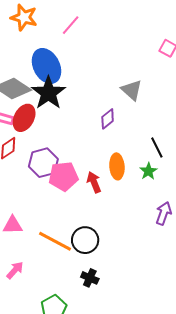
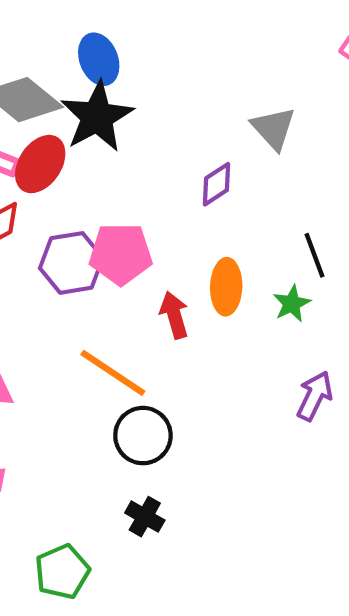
blue ellipse: (46, 66) -> (99, 59), size x0.7
pink pentagon: (63, 176) -> (121, 254), moved
orange line: (55, 241) -> (113, 373), moved

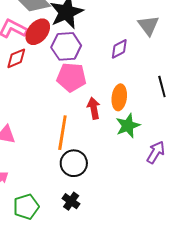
purple hexagon: (71, 263) -> (66, 46), moved
green star: (292, 304) -> (128, 126), moved, size x1.4
orange line: (113, 373) -> (62, 133), turned 60
green pentagon: (62, 572) -> (26, 207), moved

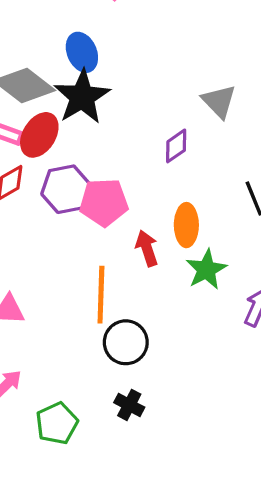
purple hexagon: (66, 46) -> (66, 189), moved

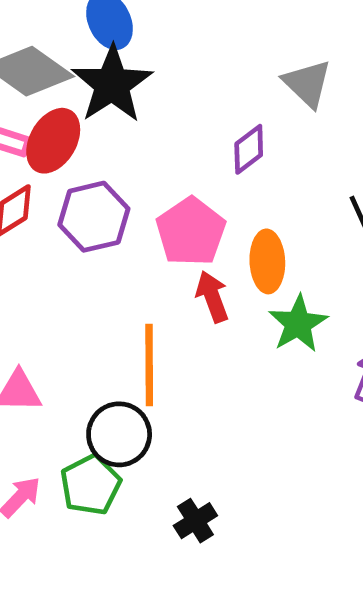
pink pentagon: (104, 202) -> (191, 232), moved, turned -30
black circle: (126, 342) -> (119, 434), moved
black cross: (129, 405) -> (195, 521), turned 32
green pentagon: (57, 423) -> (91, 485), moved

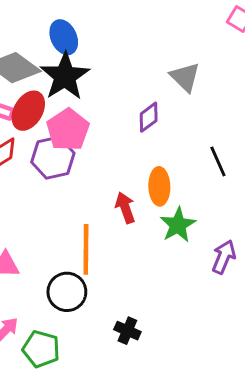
pink pentagon: (191, 232) -> (68, 130), moved
green pentagon: (91, 485) -> (41, 349), moved, turned -30
black cross: (195, 521) -> (127, 331), moved, turned -35

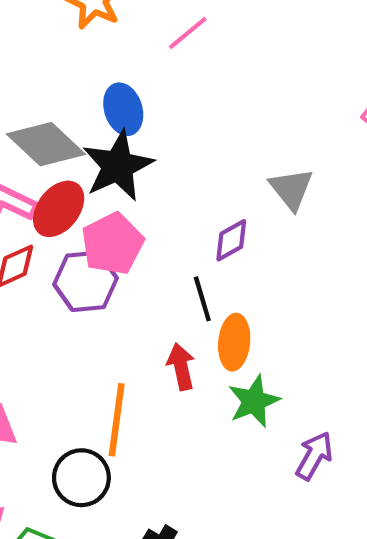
black line: (218, 161) -> (202, 299), moved

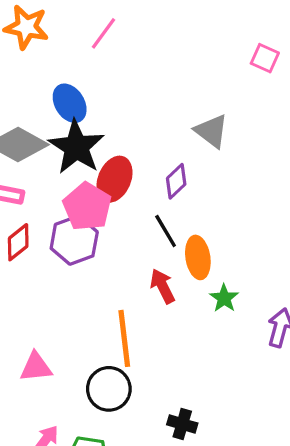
red ellipse: (59, 209) -> (115, 179), moved
green star: (254, 401) -> (224, 298), size x0.7

